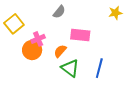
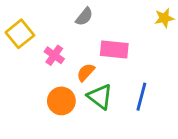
pink cross: (38, 39) -> (54, 55), turned -32
orange circle: (32, 50) -> (61, 101), moved

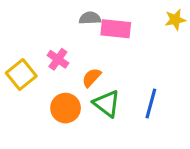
gray semicircle: (84, 17) -> (90, 18), turned -132
yellow square: (20, 34) -> (21, 74), moved
pink rectangle: (114, 49) -> (116, 29), moved

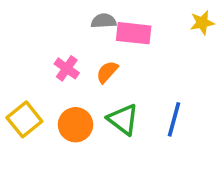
yellow square: (21, 74) -> (24, 119), moved
orange semicircle: (91, 78) -> (107, 72), moved

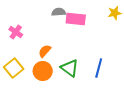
pink cross: (67, 68) -> (16, 32), moved
orange semicircle: (107, 72) -> (45, 51), moved

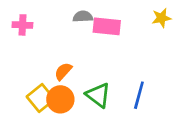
pink cross: (16, 32) -> (22, 25), moved, turned -32
yellow square: (14, 68) -> (41, 98), moved

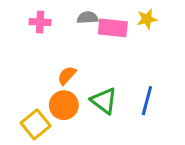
yellow star: (161, 18) -> (147, 19), moved
pink cross: (22, 25) -> (40, 22), moved
yellow square: (41, 98) -> (36, 124), moved

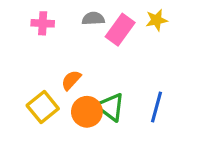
pink rectangle: (113, 28) -> (120, 30), turned -60
orange circle: (64, 105) -> (87, 112), moved
yellow square: (36, 124) -> (43, 107), moved

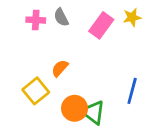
gray semicircle: (93, 19) -> (61, 17), moved, turned -114
green triangle: (111, 107) -> (93, 112), moved
orange circle: (87, 112) -> (75, 108), moved

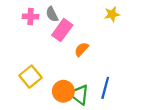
pink rectangle: (101, 25) -> (62, 30), moved
orange semicircle: (60, 68) -> (81, 49), moved
blue line: (132, 91) -> (105, 88), moved

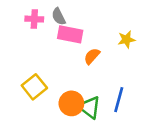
yellow star: (112, 14) -> (126, 39), moved
pink rectangle: (62, 30) -> (70, 34), turned 65

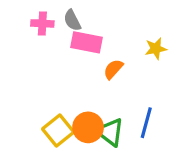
yellow square: (34, 87) -> (58, 131), moved

